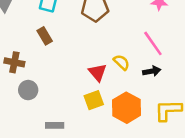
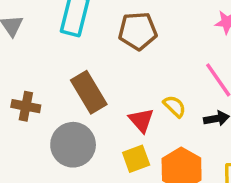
brown rectangle: (45, 36) -> (89, 92), moved, size x1.6
gray circle: (28, 90) -> (73, 145), moved, size x1.6

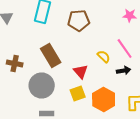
yellow semicircle: (175, 106) -> (104, 56), moved

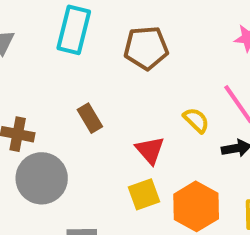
brown rectangle: (51, 56) -> (90, 118), size x0.6
gray circle: (42, 86) -> (42, 178), moved

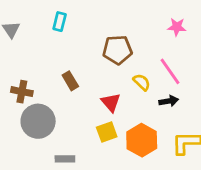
cyan rectangle: (74, 30) -> (60, 22), size x0.6
brown pentagon: (146, 48) -> (117, 50), moved

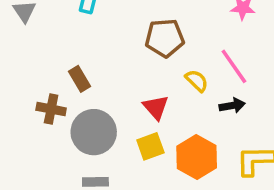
brown rectangle: (70, 81) -> (79, 79), moved
brown cross: (22, 92) -> (51, 109), moved
gray circle: (38, 121) -> (94, 132), moved

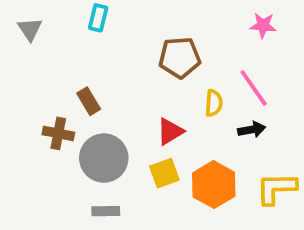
yellow semicircle: (197, 81) -> (214, 103), turned 50
red triangle: (156, 107) -> (170, 132), turned 40

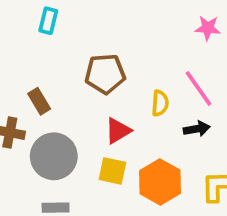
brown pentagon: (180, 58) -> (105, 74), moved
yellow square: (164, 173) -> (112, 171), turned 32

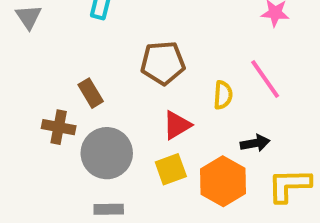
black arrow: (197, 129) -> (255, 143), moved
yellow square: (112, 171) -> (171, 169), turned -32

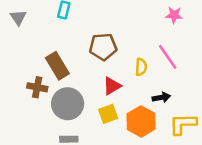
brown rectangle: (91, 93) -> (57, 66), size x1.5

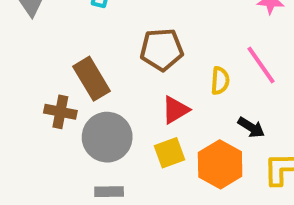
black arrow: (161, 97) -> (251, 127), turned 42

